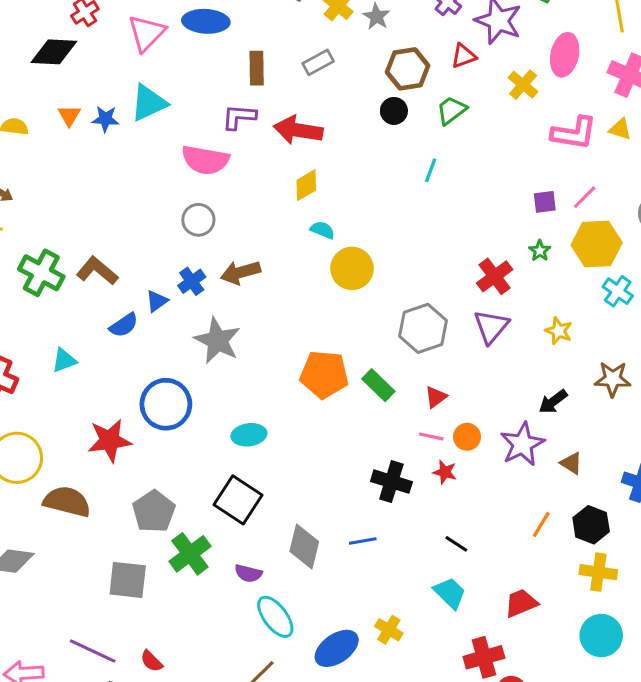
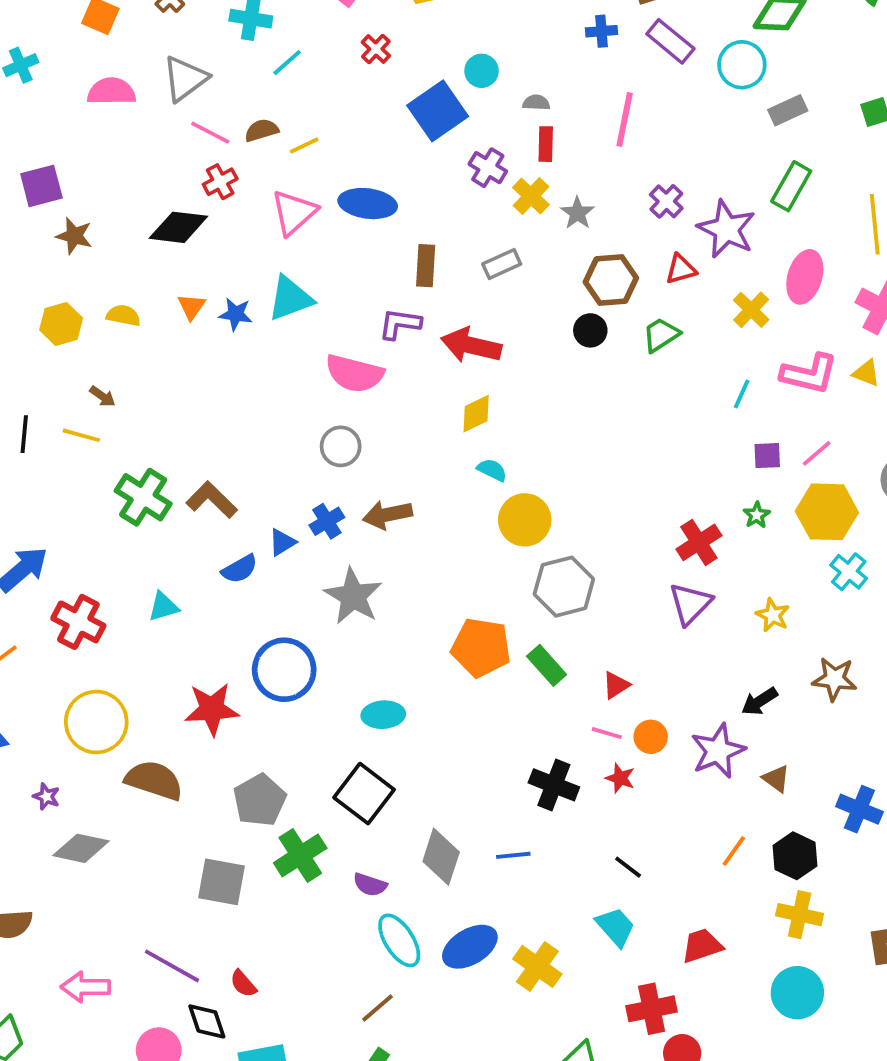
cyan line: (431, 170) -> (742, 394), moved
gray hexagon: (423, 328) -> (564, 587), moved
yellow cross: (389, 630) -> (537, 966), size x1.4
blue ellipse: (337, 648) -> (470, 947), moved

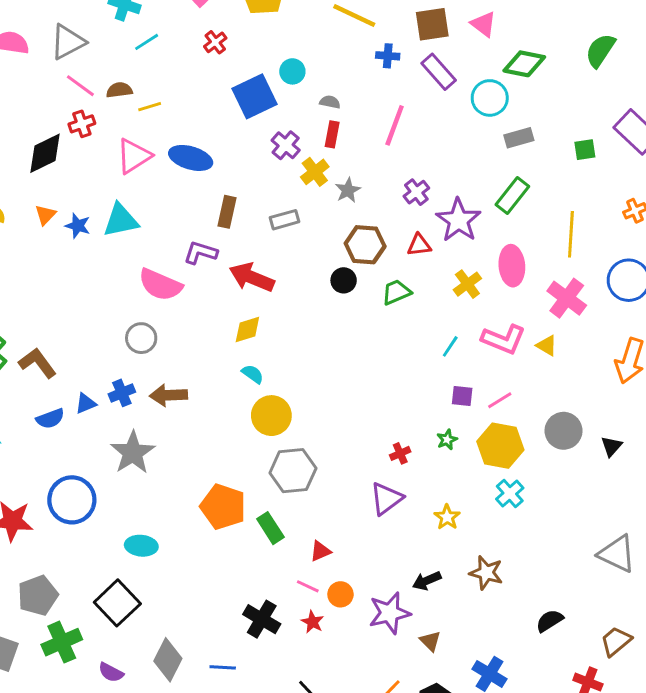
black diamond: (178, 227) -> (45, 153), turned -42
pink ellipse: (805, 277) -> (512, 266), turned -30
red cross: (699, 542) -> (400, 453), size x0.6

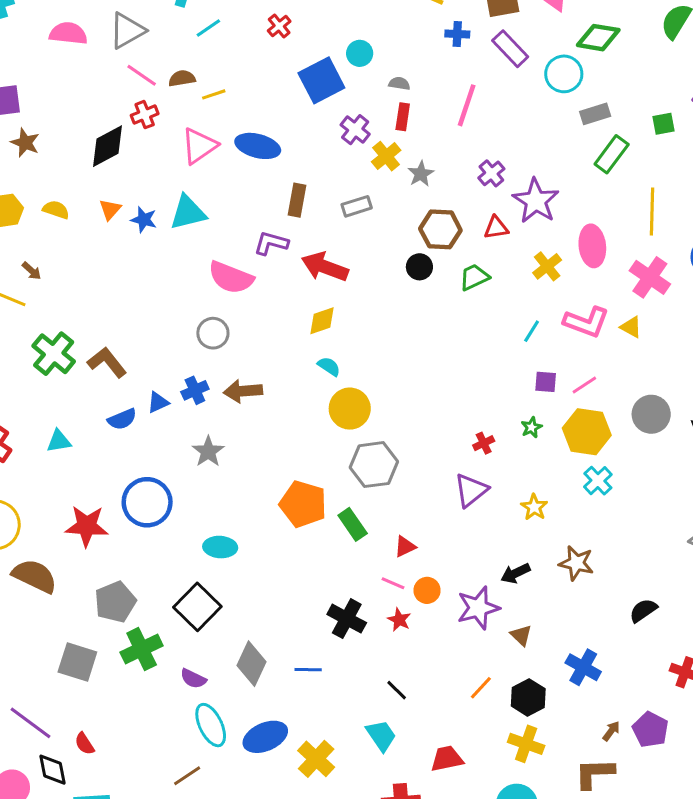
green rectangle: (512, 196) -> (612, 154), moved
gray star: (133, 453) -> (208, 451), size x0.7

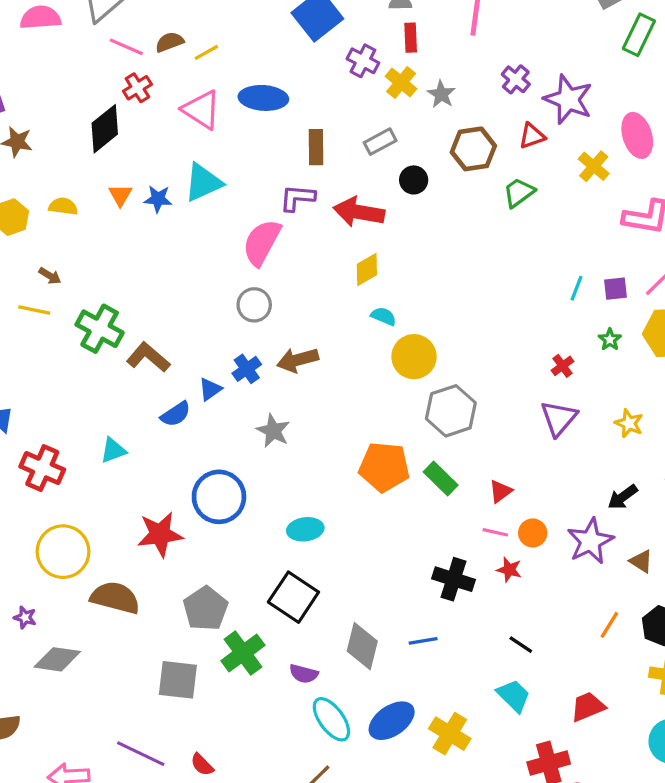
pink triangle: (199, 146) -> (201, 110), turned -42
black circle: (419, 267) -> (414, 180), moved
pink semicircle: (231, 278) -> (262, 242), turned 108
cyan line: (532, 331) -> (577, 288), moved
green cross: (54, 354) -> (100, 329), moved

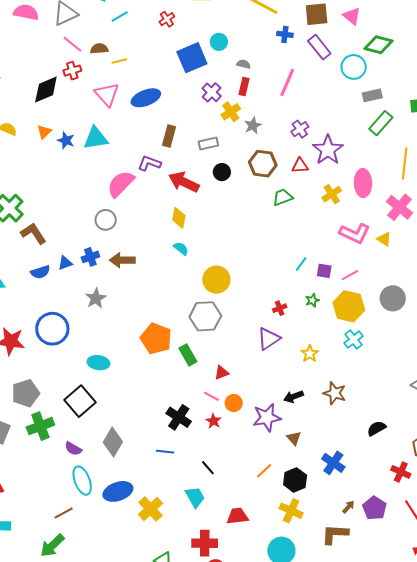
blue ellipse: (263, 98) -> (146, 98), turned -40
yellow diamond: (367, 270) -> (179, 218), turned -65
yellow circle: (414, 357) -> (216, 280), moved
blue line: (423, 641) -> (165, 452), moved

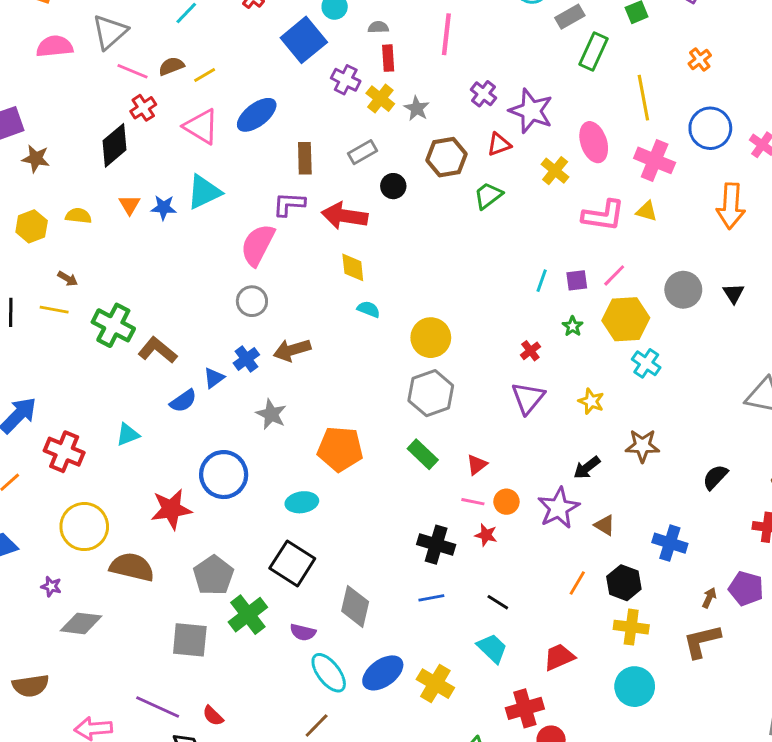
orange pentagon: (156, 339) -> (340, 449), moved

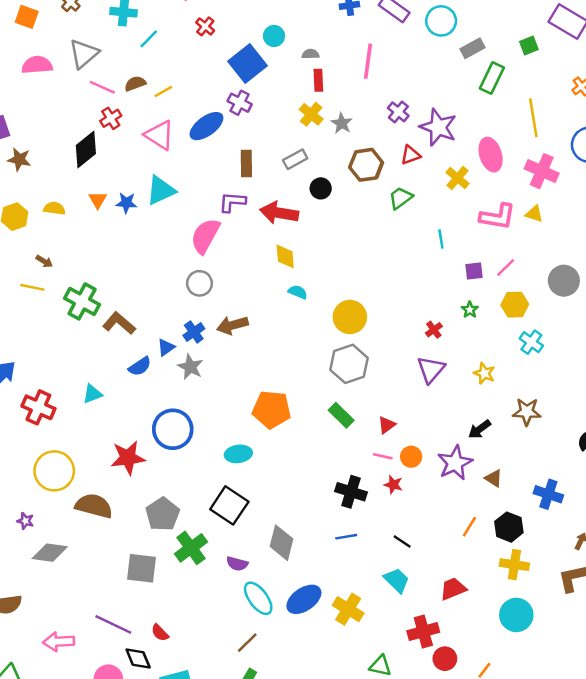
purple cross: (346, 80) -> (240, 103), moved
cyan line: (542, 281) -> (441, 239), moved, turned -30
yellow hexagon: (626, 319) -> (515, 305), size x0.7
gray star: (271, 414) -> (190, 367), moved

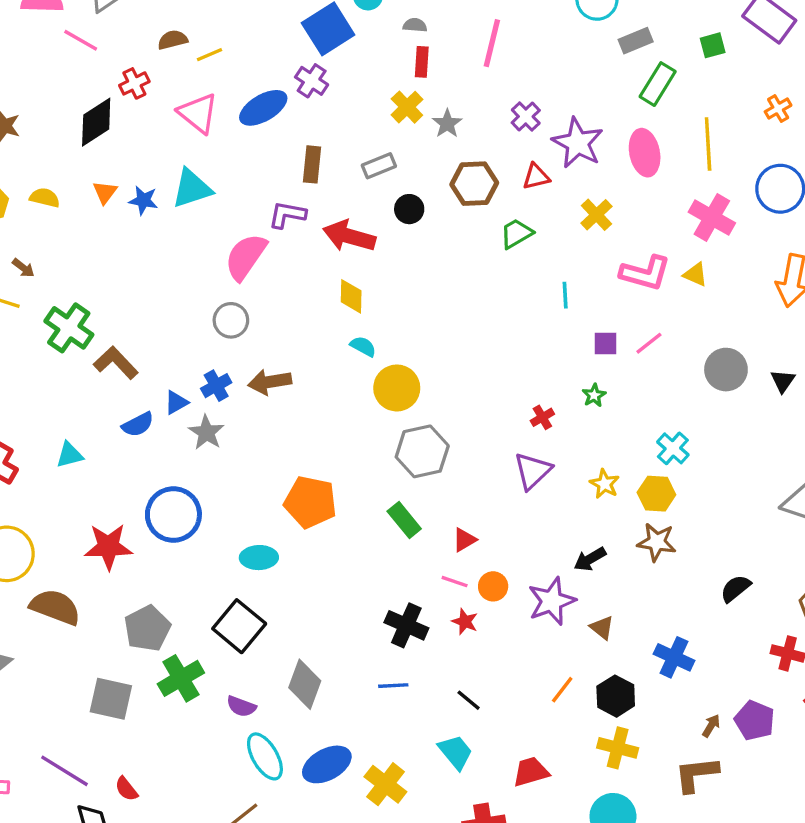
pink line: (102, 87) -> (81, 40), moved
pink ellipse: (491, 155) -> (645, 153), moved
yellow hexagon: (515, 305) -> (656, 494), moved
yellow circle: (350, 317) -> (397, 388), moved

